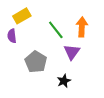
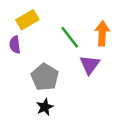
black star: (64, 81) -> (45, 107), moved

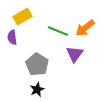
orange arrow: (102, 33) -> (85, 28), turned -132
green line: (70, 37) -> (58, 31), turned -30

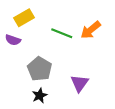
purple semicircle: (12, 37) -> (13, 40), turned -64
purple triangle: (75, 54) -> (80, 83), moved

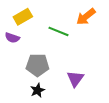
orange arrow: (91, 30) -> (86, 17), moved
gray pentagon: (40, 69) -> (37, 65), turned -30

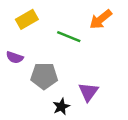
purple semicircle: (12, 38) -> (15, 57), moved
black star: (37, 90) -> (61, 107), moved

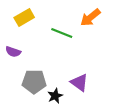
gray pentagon: (44, 76) -> (34, 82), moved
purple triangle: (88, 92) -> (79, 83), turned -30

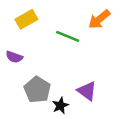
gray pentagon: (34, 82) -> (37, 90), turned 30

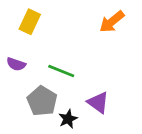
yellow rectangle: (26, 19) -> (30, 22), turned -35
green line: (68, 36) -> (61, 71), moved

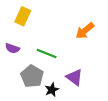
orange arrow: (112, 22) -> (85, 31), moved

